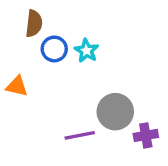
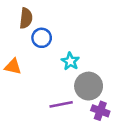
cyan star: (86, 51) -> (70, 61), moved
purple cross: (146, 135) -> (100, 111), moved, turned 30

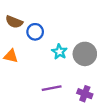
brown semicircle: (26, 18) -> (14, 22), moved, turned 105
gray circle: (89, 86) -> (85, 54), moved

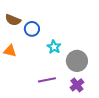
gray circle: (85, 54) -> (77, 61), moved
purple cross: (85, 94) -> (77, 85), turned 32

